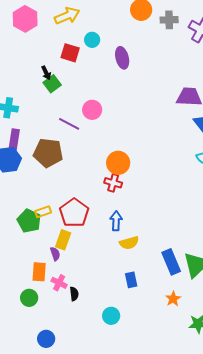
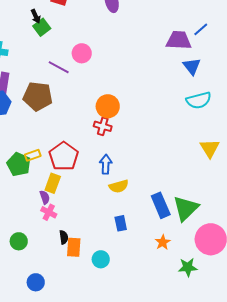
orange rectangle: (39, 272) -> (74, 247), moved
pink cross: (59, 283) -> (49, 212), moved

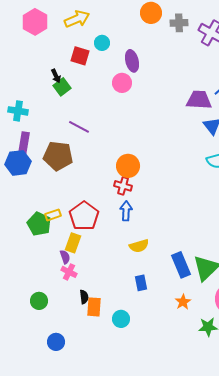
pink circle: (82, 53) -> (122, 83), moved
blue arrow: (106, 164) -> (126, 211), moved

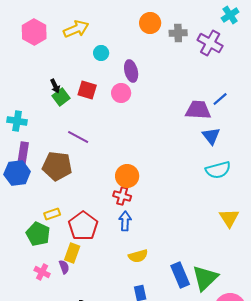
red square: (80, 56) -> (87, 90), moved
yellow rectangle: (53, 215) -> (52, 214), moved
pink cross: (69, 272) -> (42, 272), moved

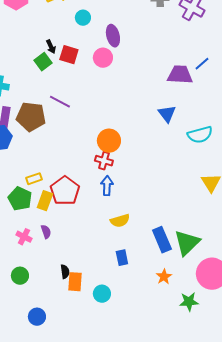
black arrow: (55, 86) -> (51, 47), moved
blue triangle: (211, 136) -> (167, 114), moved
brown pentagon: (57, 166) -> (31, 117), moved
yellow rectangle: (72, 253) -> (45, 201), moved

